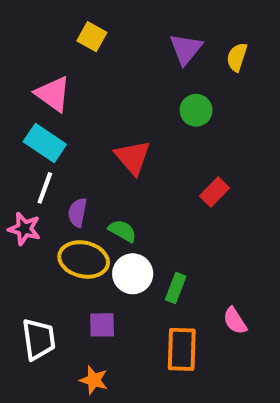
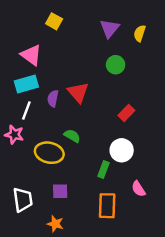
cyan rectangle: (45, 143) -> (26, 84), turned -50
purple semicircle: (77, 212) -> (53, 98), moved
white circle: (133, 274) -> (122, 150), moved

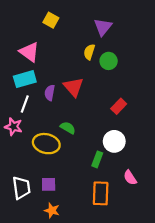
yellow semicircle: (140, 33) -> (89, 52), moved
purple square: (60, 191) -> (49, 184), moved

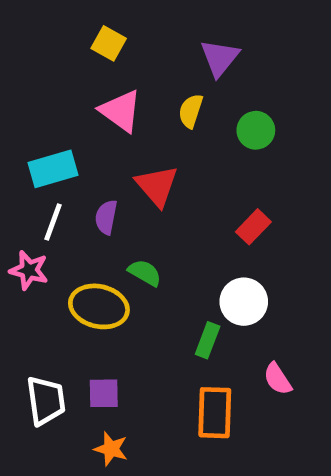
pink triangle: (29, 52) -> (121, 111), moved
green circle: (109, 61) -> (256, 130), moved
purple semicircle: (50, 93) -> (106, 217), moved

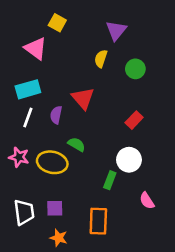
pink triangle: (121, 111) -> (36, 48), moved
pink star: (29, 270) -> (19, 157), moved
orange rectangle: (215, 413) -> (98, 221), moved

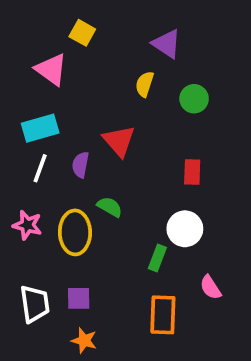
purple triangle: (116, 30) -> (167, 44), turned -35
red rectangle: (134, 120) -> (192, 172), turned -42
yellow ellipse: (52, 162) -> (75, 232), turned 76
orange rectangle: (98, 221) -> (163, 315), moved

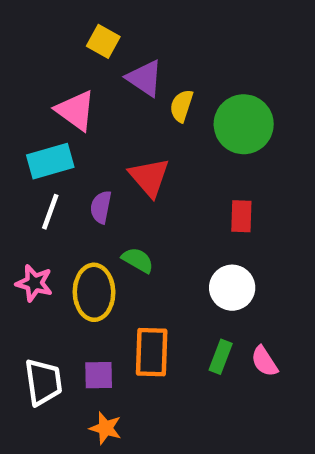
purple triangle: (167, 44) -> (145, 78), moved
pink triangle: (51, 69) -> (76, 110), moved
green circle: (194, 99) -> (244, 124), size x1.6
green rectangle: (157, 258) -> (221, 357), moved
orange rectangle: (163, 315) -> (152, 352), moved

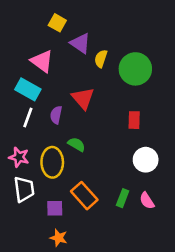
cyan rectangle: (50, 161) -> (28, 89), turned 45
white circle: (232, 288) -> (146, 160), moved
orange rectangle: (152, 352) -> (84, 196), turned -44
white trapezoid: (43, 382) -> (24, 189), moved

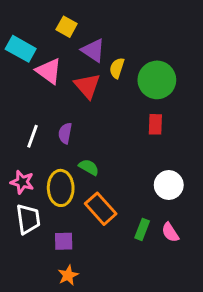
cyan rectangle: (28, 89) -> (21, 49), moved
red triangle: (83, 98) -> (87, 86), moved
red rectangle: (134, 120) -> (155, 124), moved
orange rectangle: (84, 196) -> (101, 209), moved
orange star: (59, 238) -> (68, 275), turned 30

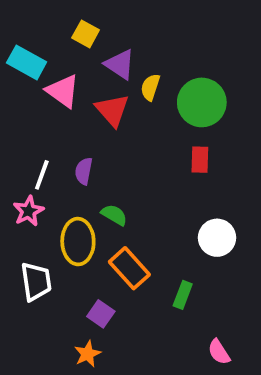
pink star: (22, 182) -> (28, 211), moved, turned 30
pink semicircle: (170, 232) -> (219, 352), moved
purple square: (64, 241) -> (101, 314), moved, turned 36

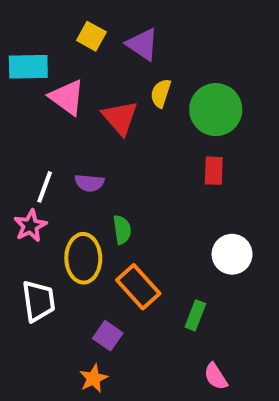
cyan rectangle: (27, 62) -> (28, 67), turned -30
purple triangle: (120, 64) -> (142, 44), moved
purple semicircle: (84, 171) -> (89, 183), turned -96
green semicircle: (114, 215) -> (122, 230), turned 52
pink semicircle: (219, 352) -> (216, 376), moved

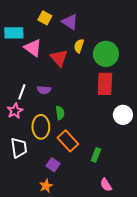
red rectangle: (214, 171) -> (105, 84), size x1.6
white circle: (232, 254) -> (123, 115), moved

